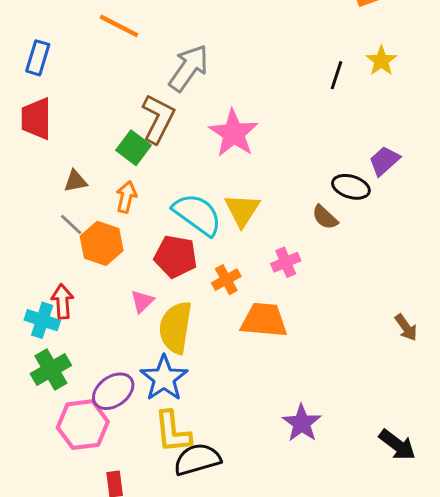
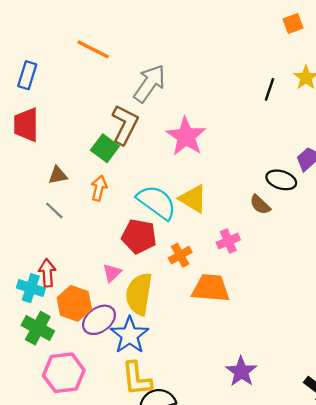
yellow triangle: (242, 210) -> (193, 199), turned -32
orange hexagon: (102, 243) -> (74, 303), moved
green cross: (51, 370) -> (38, 328), turned -32
purple ellipse: (113, 391) -> (99, 320), moved

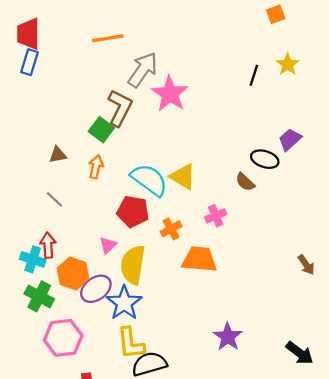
orange line: (93, 49) -> (108, 38), moved, turned -36
red trapezoid: (26, 125) -> (28, 34), moved
pink star: (186, 136) -> (170, 94), moved
gray line: (54, 210) -> (54, 199), moved

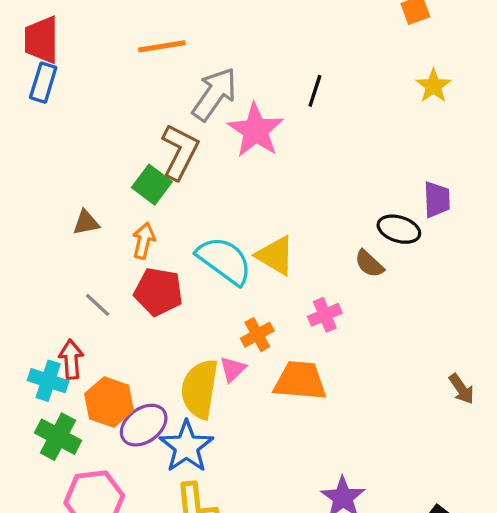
black line: (254, 75) -> (315, 91), moved
purple trapezoid: (290, 140) -> (437, 200), turned 130
gray line: (54, 199) -> (98, 305), moved
red pentagon: (133, 211) -> (158, 292), moved
pink triangle: (108, 245) -> (233, 369), moved

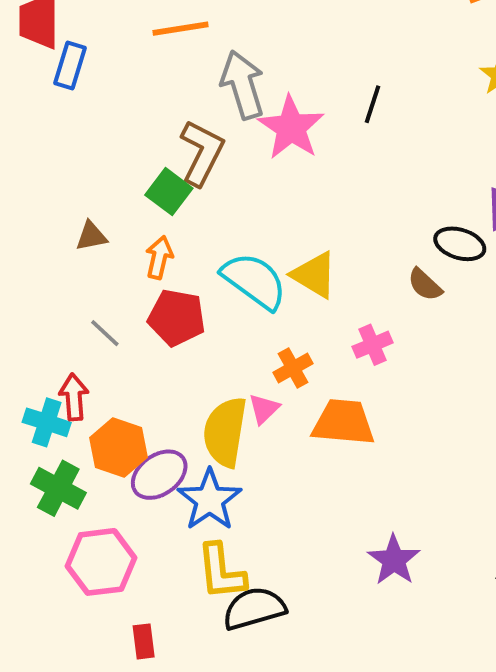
blue rectangle: (43, 83) -> (70, 65), moved
black line: (315, 91) -> (373, 104), moved
gray arrow: (214, 94) -> (243, 85), turned -52

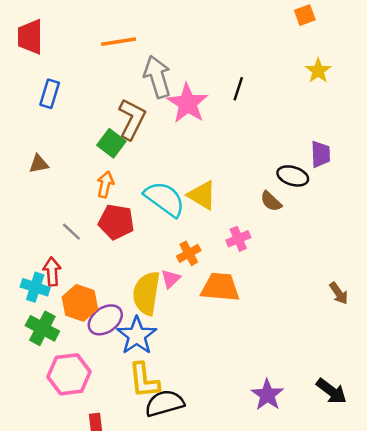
blue rectangle: (70, 65) -> (50, 94), moved
brown triangle: (91, 236) -> (39, 164), moved
purple star: (394, 560) -> (267, 395), moved

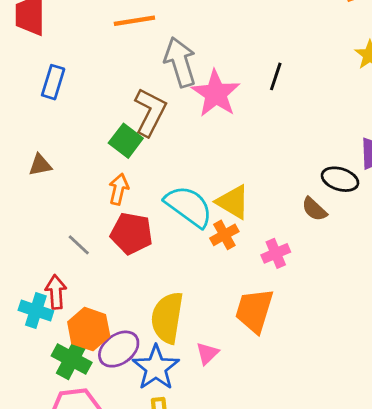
orange cross: (189, 253) -> (224, 235), moved
pink triangle: (171, 279) -> (207, 353), moved
orange trapezoid: (220, 287) -> (254, 311), turned -78
green cross: (42, 328) -> (72, 359), moved

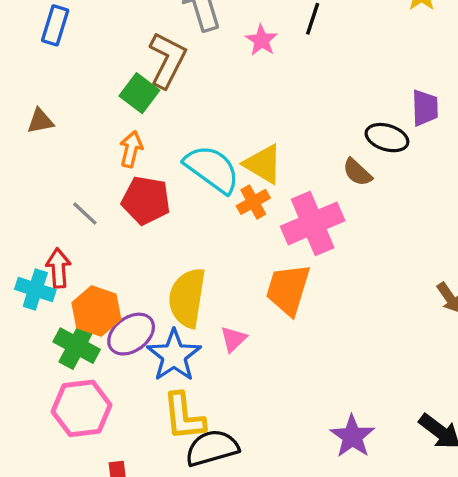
pink star: (216, 94) -> (261, 40), moved, size x0.6
pink cross: (276, 253) -> (313, 223), size x1.8

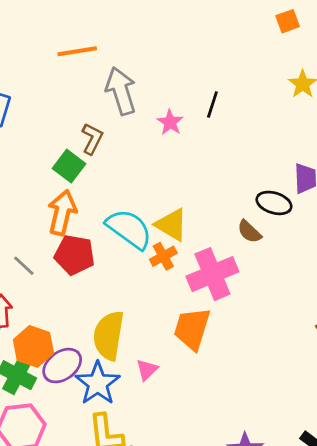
brown L-shape: (167, 60) -> (92, 139), size x0.7
orange arrow: (131, 149) -> (62, 213), size x1.5

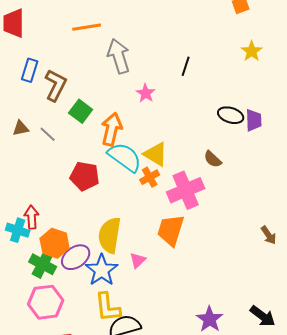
pink star: (170, 122) -> (146, 93), moved
brown L-shape: (92, 139) -> (56, 85), moved, size x1.4
black ellipse: (274, 203) -> (231, 115), moved
orange arrow: (62, 213) -> (112, 129), moved
gray line: (24, 266) -> (48, 134), moved

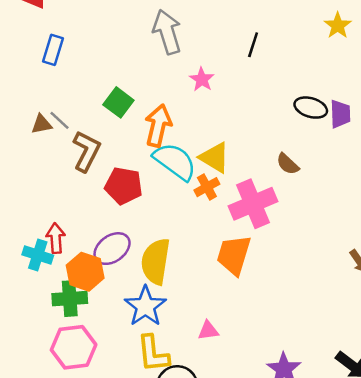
brown L-shape: (56, 85) -> (86, 151), moved
gray line: (48, 134) -> (59, 120), moved
purple ellipse: (76, 257) -> (112, 249), moved
pink triangle: (138, 260) -> (208, 331), moved, turned 36
green cross: (43, 264) -> (70, 299), turned -32

